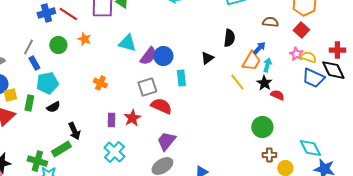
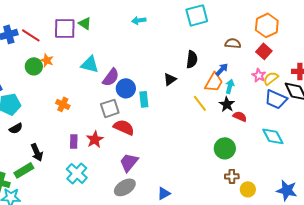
green circle: (58, 45) -> (34, 66), moved
blue circle: (163, 56) -> (126, 88), moved
yellow semicircle: (308, 57) -> (271, 78), turned -56
cyan diamond: (310, 148) -> (273, 136), moved

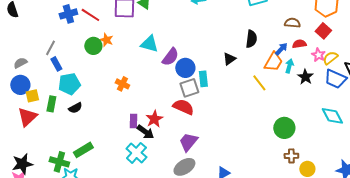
black star: (227, 104) -> (305, 77), moved
gray square: (110, 108) -> (189, 88), moved
red semicircle: (240, 116) -> (299, 44), moved, turned -32
black arrow: (37, 152) -> (145, 132), moved, turned -30

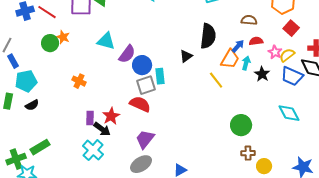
red square: (323, 31) -> (291, 28), moved
black semicircle: (251, 39) -> (208, 36), size x1.4
green cross: (59, 162) -> (16, 159), turned -36

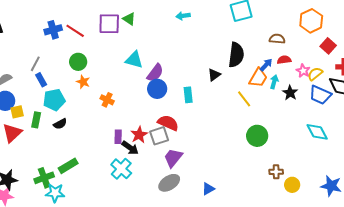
red square: (291, 28) -> (328, 46), moved
orange star: (63, 37) -> (83, 82), moved
blue circle: (142, 65) -> (157, 89), moved
gray square: (146, 85) -> (159, 136), moved
green circle: (241, 125) -> (257, 136), moved

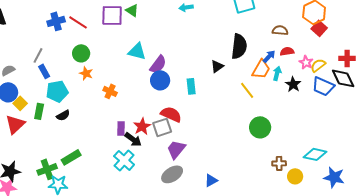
red square: (328, 46) -> (319, 28), moved
yellow square: (17, 112) -> (20, 103), turned -32
cyan diamond: (317, 132) -> (315, 154), moved, turned -50

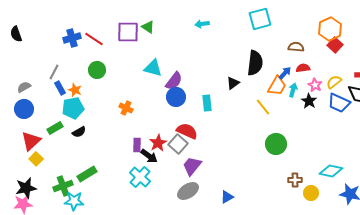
pink star: (306, 62) -> (315, 85), moved
orange star: (86, 73) -> (75, 90), moved
yellow square: (20, 103) -> (36, 159), moved
green rectangle: (39, 111) -> (55, 128), turned 49
gray square: (162, 127) -> (178, 144), turned -30

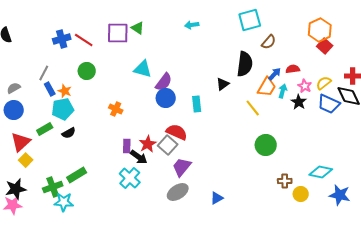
brown semicircle: (296, 47) -> (269, 42), moved, turned 126

